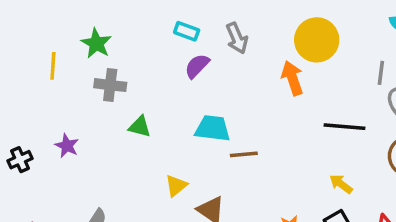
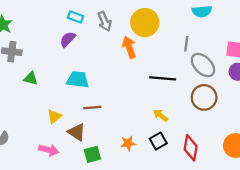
cyan rectangle: (187, 31) -> (76, 17), moved
gray arrow: (237, 38) -> (105, 21), moved
brown line: (244, 154) -> (92, 108), moved

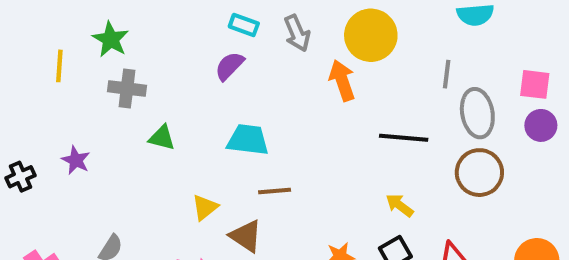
gray ellipse: (203, 65) -> (477, 113), turned 35

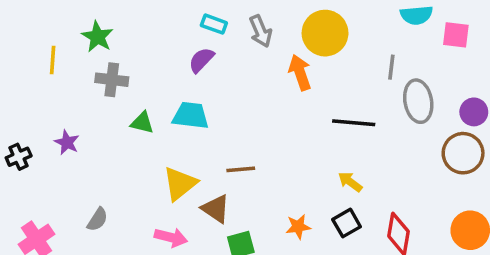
pink square: (535, 84) -> (456, 35), moved
cyan trapezoid: (248, 140) -> (191, 116), moved
brown circle: (479, 173) -> (463, 153), moved
yellow triangle: (205, 207) -> (180, 184), size x1.5

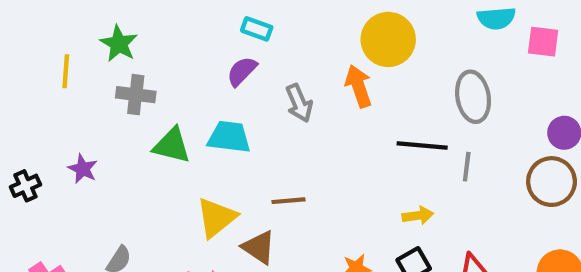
gray arrow: (261, 31) -> (299, 103), moved
gray line: (391, 67) -> (467, 167), moved
gray ellipse: (418, 101) -> (473, 97), moved
green triangle: (142, 123) -> (172, 146), size x1.4
yellow arrow: (350, 182) -> (418, 216), turned 135

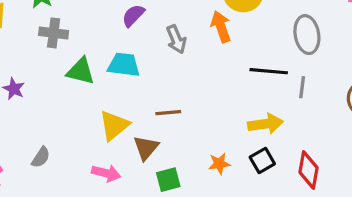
yellow arrow: (418, 216) -> (265, 124), size x1.5
brown triangle: (259, 247) -> (146, 148), turned 36

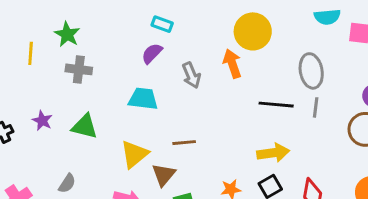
green triangle: (81, 71) -> (85, 126), moved
gray line: (302, 87) -> (316, 107), moved

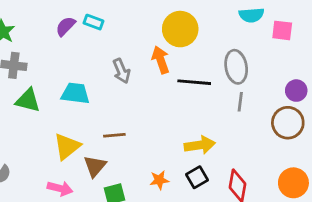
purple semicircle: (152, 53) -> (66, 26), moved
black line: (276, 105) -> (194, 82), moved
green triangle: (85, 126) -> (28, 100), moved

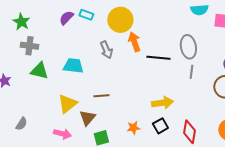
yellow circle: (180, 29) -> (120, 20), moved

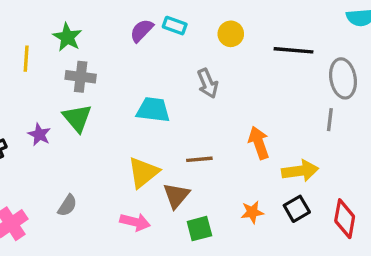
yellow circle: (120, 20) -> (231, 34), size x0.6
orange arrow: (134, 42) -> (259, 143), moved
black line: (158, 58) -> (293, 50), moved
green triangle: (39, 71) -> (77, 118), moved, turned 36
gray line: (191, 72) -> (330, 120), moved

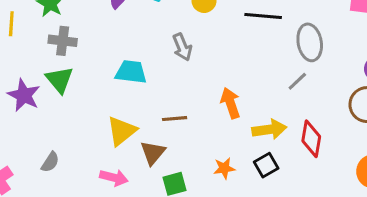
gray line: (330, 120) -> (297, 81), turned 40
purple star: (39, 135) -> (24, 95), size x1.5
red diamond: (345, 219) -> (311, 139), moved

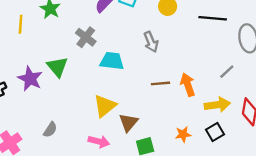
gray cross: (63, 41) -> (86, 37), moved, turned 30
gray line: (297, 81) -> (227, 72), moved
brown line: (175, 119) -> (160, 83), moved

